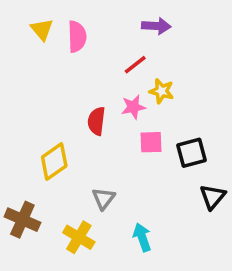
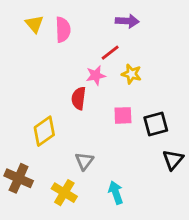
pink star: (133, 107) -> (96, 75), moved

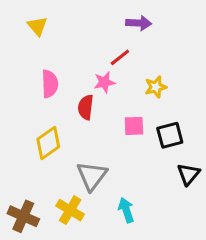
pink semicircle: (63, 30) -> (50, 84), moved
yellow star: (131, 74) -> (156, 87), moved, turned -30
gray triangle: (84, 161) -> (92, 176), size x1.5
brown cross: (19, 178) -> (23, 216), moved

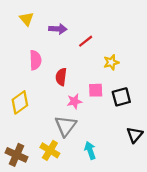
purple arrow: (139, 23) -> (58, 29), moved
pink star: (104, 82) -> (74, 101), moved
yellow diamond: (48, 143) -> (20, 102), moved
black triangle: (189, 174) -> (135, 135), moved

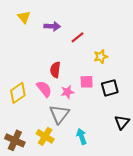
pink semicircle: (35, 60) -> (44, 89), moved, turned -36

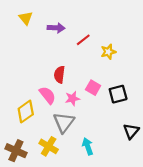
yellow star: (101, 57) -> (108, 52), moved
pink square: (87, 82) -> (93, 88), turned 32
yellow diamond: (18, 93) -> (26, 112), moved

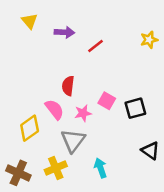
yellow star: (108, 52) -> (149, 40), moved
black triangle: (131, 131) -> (150, 151), turned -35
yellow cross: (49, 146) -> (56, 168), turned 36

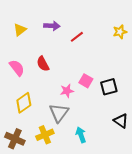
yellow triangle: (30, 21) -> (20, 30), moved, turned 32
red semicircle: (68, 86) -> (43, 64), moved, turned -35
pink semicircle: (54, 109) -> (17, 68), moved

